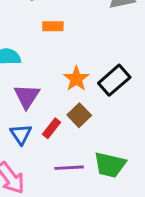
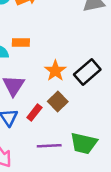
orange rectangle: (53, 26) -> (21, 42), moved

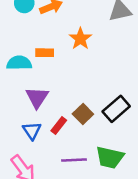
orange star: (55, 71) -> (80, 39), moved
black rectangle: (87, 72) -> (116, 109), moved

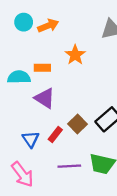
purple triangle: (37, 97) -> (45, 98), moved, turned -30

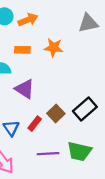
orange star: (75, 55) -> (54, 48), turned -30
orange rectangle: (42, 68) -> (22, 50), moved

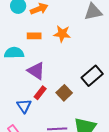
black rectangle: (85, 109) -> (92, 76), moved
red rectangle: (35, 124) -> (40, 93), moved

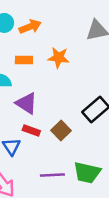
red rectangle: (40, 93) -> (31, 131), turned 72

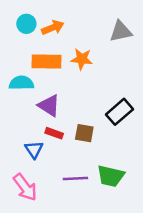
orange rectangle: (24, 60) -> (47, 62), size x1.6
brown square: (61, 131) -> (84, 133), turned -36

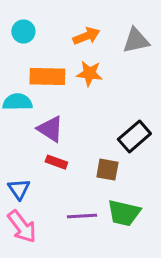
orange arrow: (53, 28) -> (86, 36), moved
brown square: (84, 133) -> (107, 170), moved
blue triangle: (34, 150) -> (19, 189), moved

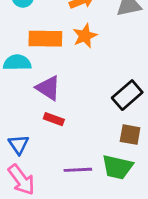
orange star: (89, 74) -> (85, 36), turned -30
brown square: (107, 170) -> (130, 135), moved

